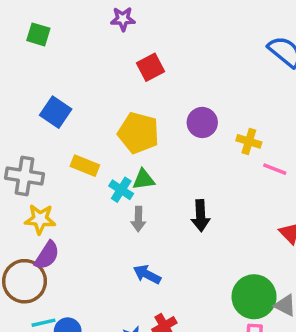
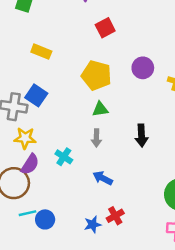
blue square: (56, 112) -> (36, 95), moved
yellow rectangle: (85, 166) -> (41, 52), moved
cyan cross: (121, 190) -> (64, 157), moved

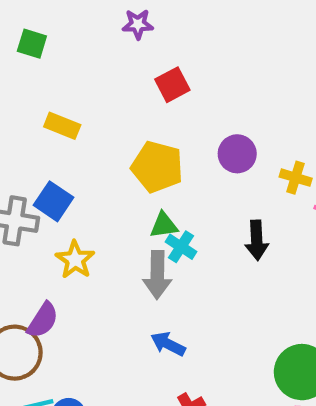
black arrow: (142, 136) -> (257, 240), moved
yellow star: (25, 138) -> (75, 260), moved, turned 30
gray arrow: (96, 138) -> (157, 275), size x1.5
cyan cross: (64, 157) -> (181, 247), moved

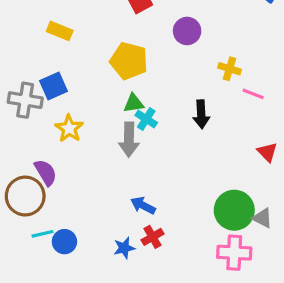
purple circle: (237, 154) -> (187, 31), moved
blue square: (54, 201) -> (53, 86), turned 32
purple semicircle: (43, 320) -> (46, 172), turned -64
blue arrow: (168, 344) -> (143, 205), moved

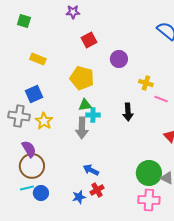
gray cross: (25, 100) -> (19, 116), moved
cyan cross: (146, 119) -> (93, 115), turned -32
brown circle: (25, 196) -> (32, 166), moved

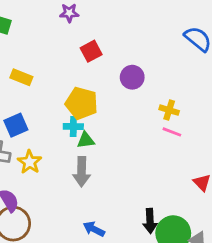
pink line: (161, 99) -> (172, 132), moved
black arrow: (128, 112) -> (150, 221), moved
cyan cross: (93, 115) -> (73, 126), moved

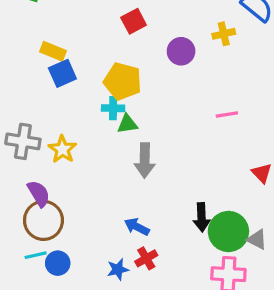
yellow cross: (169, 110) -> (224, 34), moved, turned -30
blue square: (16, 125) -> (62, 73), moved
pink line: (172, 132) -> (227, 115), turned -30
gray arrow: (82, 172) -> (145, 160), moved

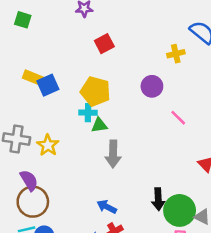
yellow rectangle: (53, 51) -> (33, 78), moved
purple circle: (181, 51) -> (152, 86), moved
pink line: (227, 115) -> (178, 118), turned 54

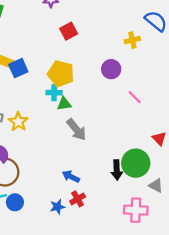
gray arrow: (113, 154) -> (76, 130), turned -40
green circle: (180, 210) -> (136, 163), moved

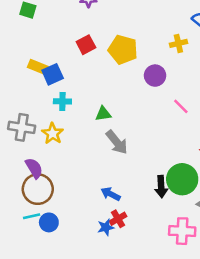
red square: (69, 31) -> (86, 45), moved
yellow pentagon: (61, 74) -> (123, 50), moved
cyan cross: (54, 93) -> (62, 101), moved
blue star: (57, 207) -> (106, 227), moved

